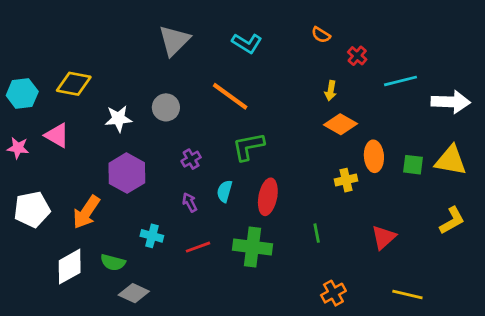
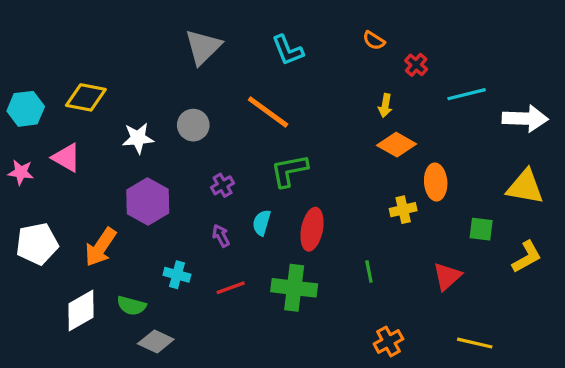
cyan L-shape: (247, 43) -> (288, 50), turned 36
green square: (413, 165) -> (481, 229), moved

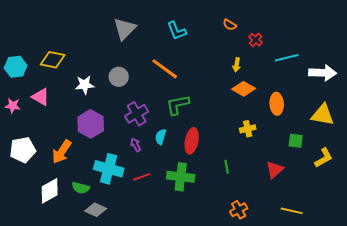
orange ellipse: (436, 182) -> (277, 104), moved
purple cross: (223, 185) -> (137, 114), size x1.6
cyan cross: (177, 275) -> (109, 169), size x1.8

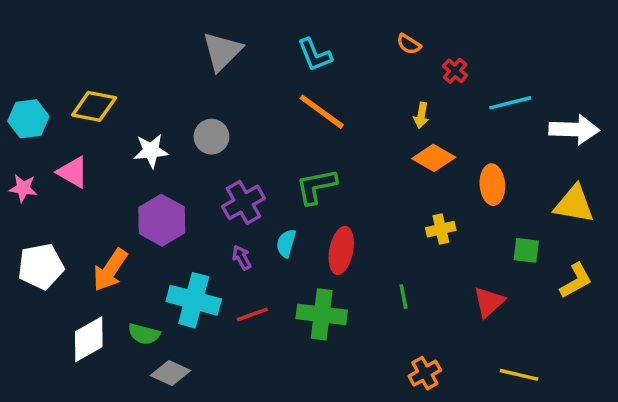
orange line: (165, 69) -> (322, 112), moved

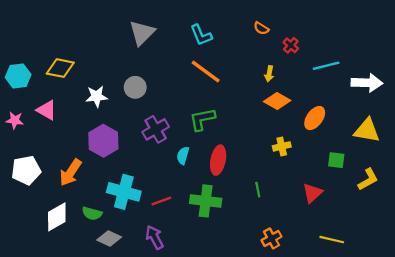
orange ellipse: (492, 185) -> (315, 118), turned 40
purple arrow: (242, 258) -> (154, 237), moved, size x1.5

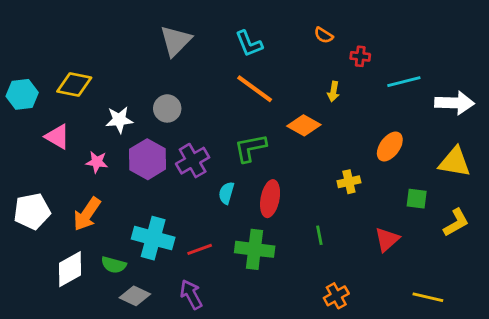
red cross: (291, 45) -> (360, 56), turned -35
orange diamond: (277, 101) -> (304, 125), moved
pink star: (15, 120) -> (97, 162), moved
purple hexagon: (103, 141) -> (147, 159), moved
yellow line: (332, 240) -> (428, 297), moved

